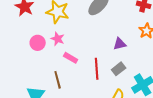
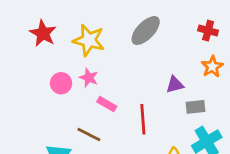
gray rectangle: (119, 69) -> (196, 107), moved, turned 32
brown line: (58, 80) -> (89, 135), turned -48

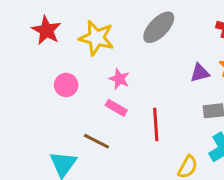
pink star: (89, 78) -> (119, 79), moved
purple triangle: (175, 85) -> (200, 73), moved

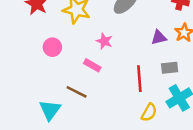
pink star: (119, 79) -> (104, 41), moved
red line: (156, 124) -> (139, 79), moved

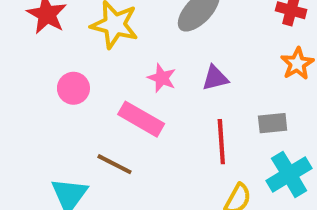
purple triangle: (159, 37) -> (215, 78), moved
pink rectangle: (92, 65) -> (141, 119), size x1.5

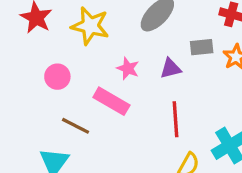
gray rectangle: (273, 123) -> (202, 47), moved
brown line: (115, 164) -> (75, 126), moved

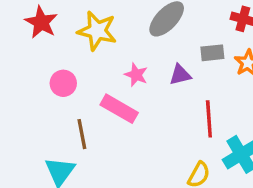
red line: (175, 119) -> (209, 119), moved
brown line: (75, 126) -> (82, 134), turned 52

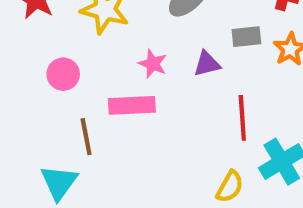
pink rectangle: (119, 109) -> (132, 105), turned -33

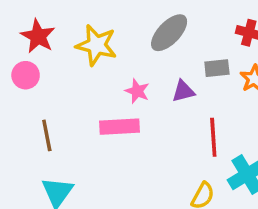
pink circle: (63, 74) -> (26, 75), moved
brown line: (86, 137) -> (47, 135), moved

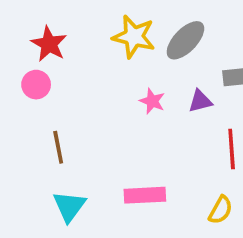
yellow star: (96, 45) -> (134, 37), moved
pink rectangle: (119, 127) -> (145, 195), moved

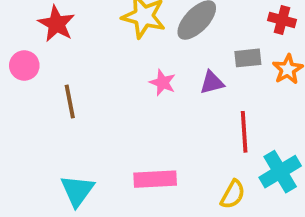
pink circle: (36, 85) -> (24, 66), moved
brown line: (58, 147) -> (70, 102), moved

